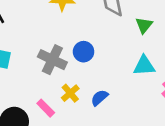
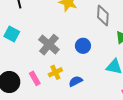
blue circle: (84, 52) -> (83, 46), moved

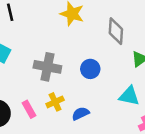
gray cross: (49, 45) -> (47, 67), turned -30

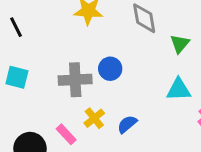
blue circle: (90, 69) -> (110, 69), moved

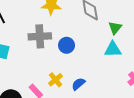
gray cross: (75, 80) -> (40, 36), moved
cyan triangle: (179, 90) -> (113, 49), moved

